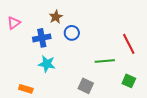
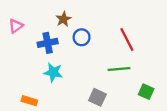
red line: (129, 44) -> (127, 40), moved

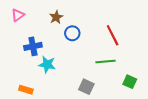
pink triangle: (16, 26) -> (18, 15), moved
blue cross: (48, 43) -> (33, 46), moved

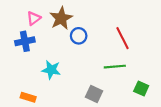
pink triangle: (18, 15) -> (34, 18), moved
brown star: (56, 17) -> (61, 18), size x1.5
blue cross: (33, 46) -> (25, 41), moved

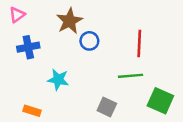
pink triangle: (34, 18) -> (17, 15), moved
red line: (123, 38) -> (139, 43), turned 30
green square: (141, 88) -> (160, 101), size x1.5

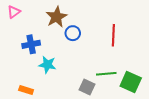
blue cross: (28, 47) -> (31, 44), moved
green line: (131, 76) -> (106, 74), moved

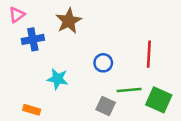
blue circle: (73, 33) -> (103, 63), moved
red line: (113, 35) -> (149, 54), moved
blue cross: (31, 44) -> (33, 39), moved

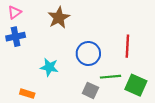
blue cross: (33, 39) -> (16, 37), moved
blue circle: (103, 63) -> (88, 54), size x1.5

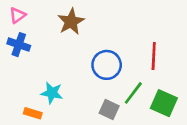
blue cross: (16, 37) -> (19, 45), turned 30
cyan star: (49, 67) -> (52, 93), moved
green line: (111, 77) -> (133, 93), turned -48

